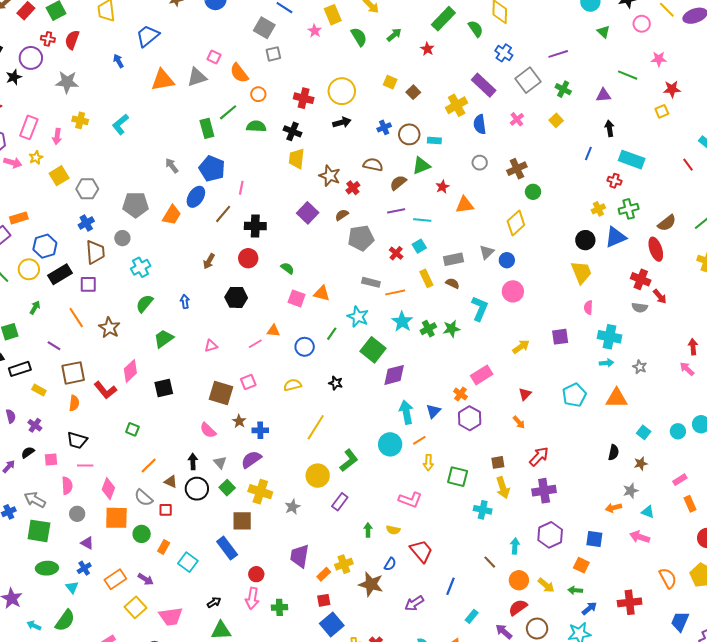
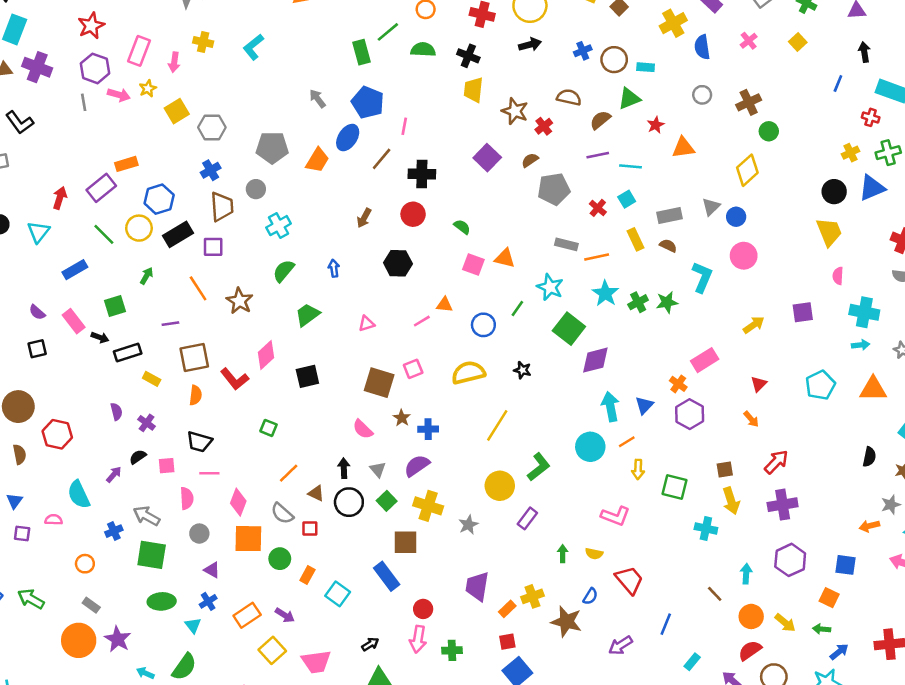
purple line: (54, 346) -> (170, 324), turned -40
yellow semicircle: (292, 385) -> (468, 373), size x1.5

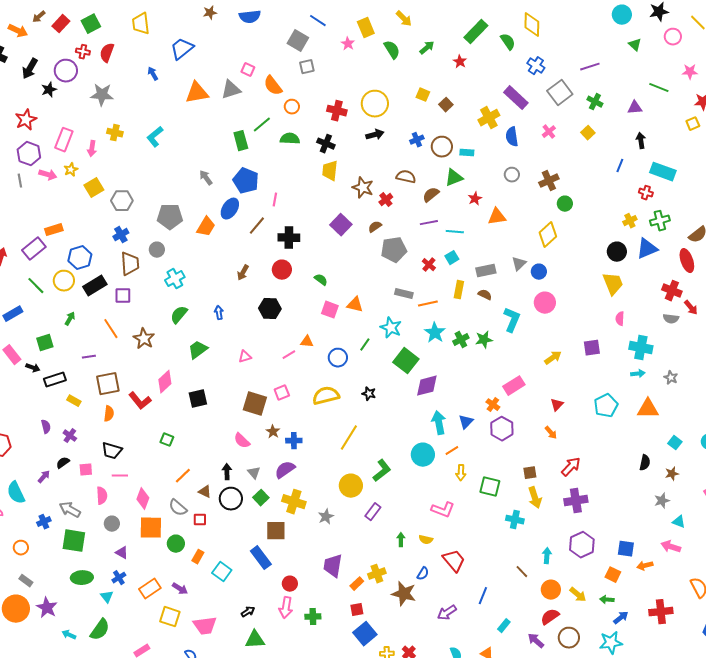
yellow rectangle: (636, 239) -> (459, 290), turned 36
orange arrow: (869, 526) -> (645, 566), moved
yellow square: (272, 650) -> (170, 617), turned -30

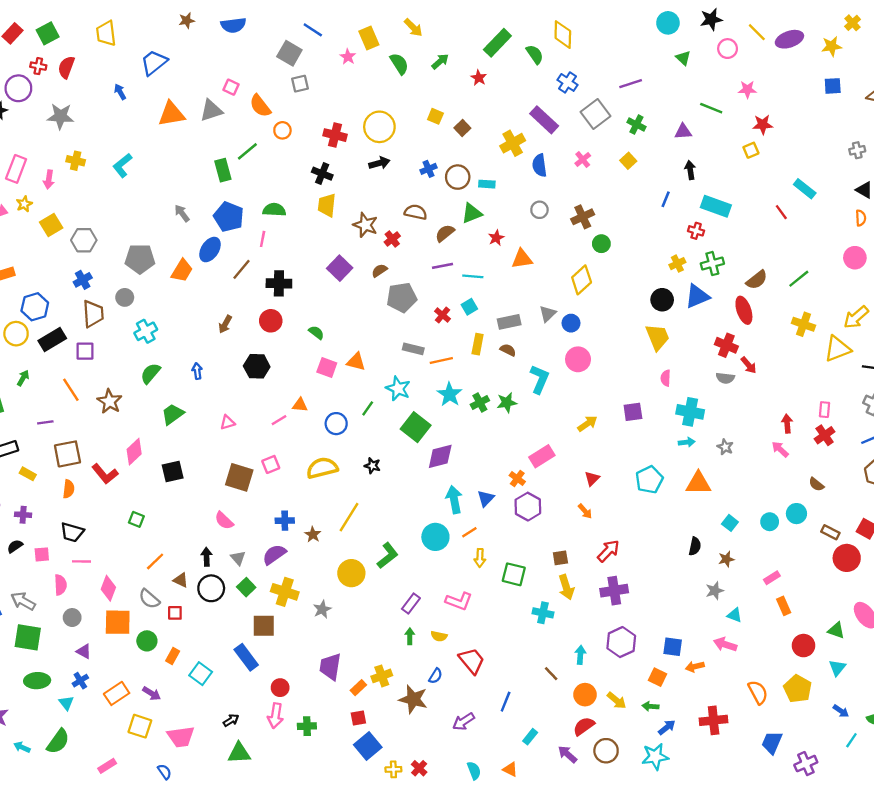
green semicircle: (290, 139) -> (274, 210), moved
brown star: (273, 432) -> (313, 535), moved
purple cross: (70, 436) -> (23, 515), turned -32
purple rectangle: (373, 512) -> (411, 604), moved

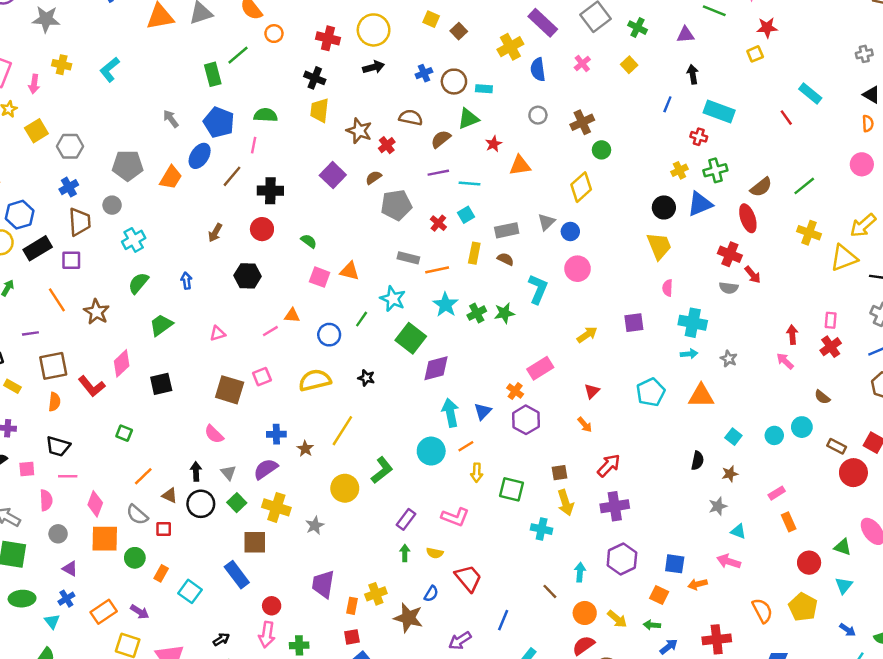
orange rectangle: (358, 688) -> (352, 606), turned -35

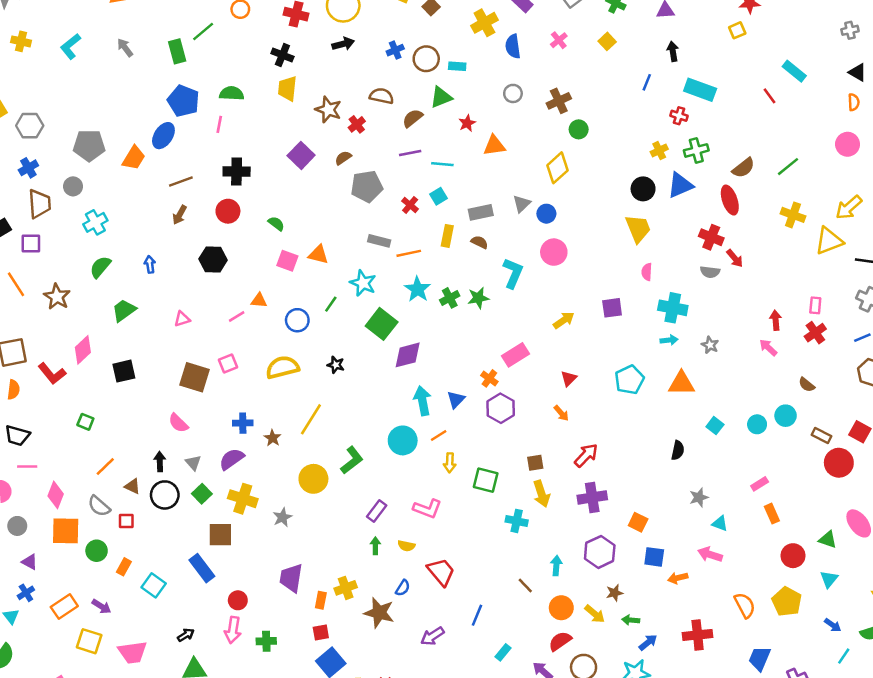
gray arrow: (171, 119) -> (125, 48), moved
brown line: (232, 176) -> (181, 181), moved, turned 30
brown star: (730, 474) -> (615, 593), moved
orange square: (659, 595) -> (638, 522), moved

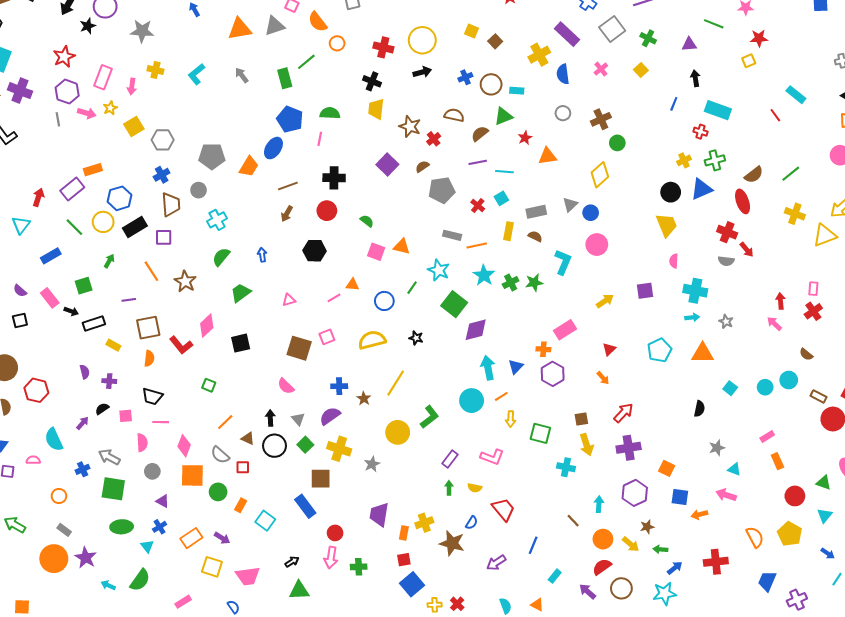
orange cross: (489, 378) -> (543, 349), turned -32

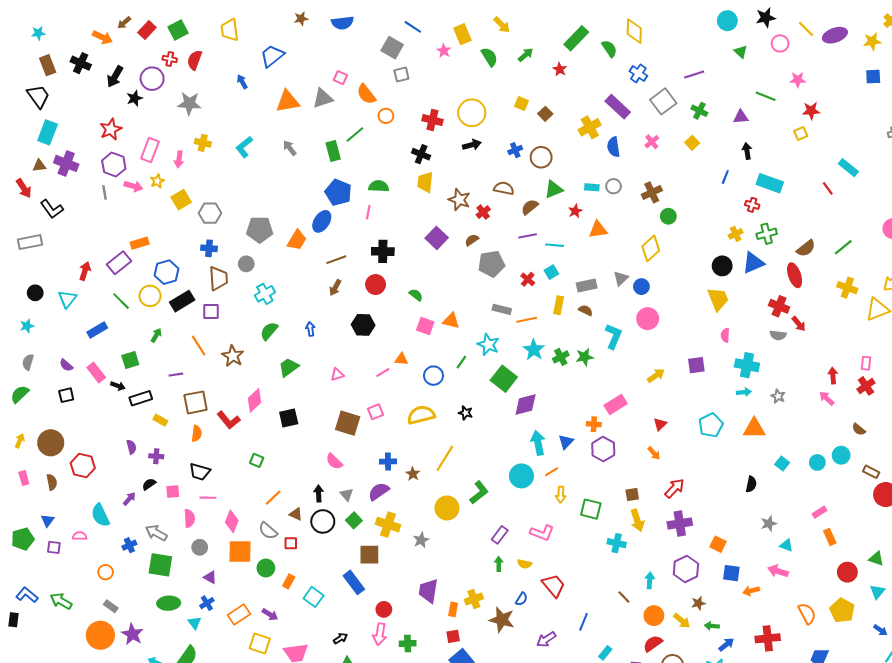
cyan rectangle: (517, 91) -> (592, 187), moved
blue cross: (162, 175) -> (209, 248), turned 35

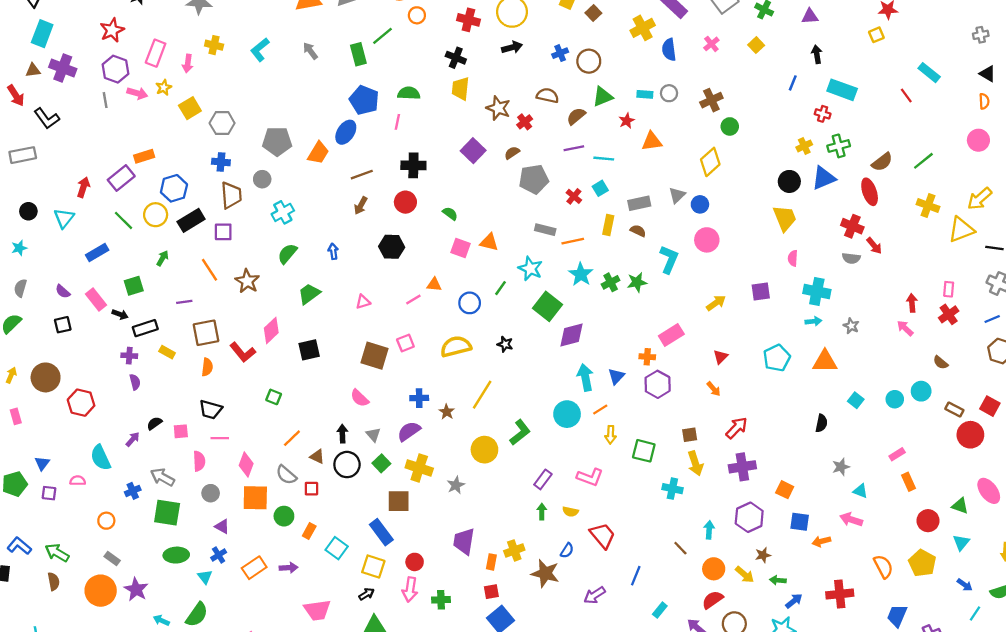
purple cross: (156, 456) -> (129, 356), moved
brown semicircle: (52, 482) -> (54, 581), moved
purple arrow: (270, 615) -> (289, 568), turned -35
yellow square: (260, 644) -> (373, 567), moved

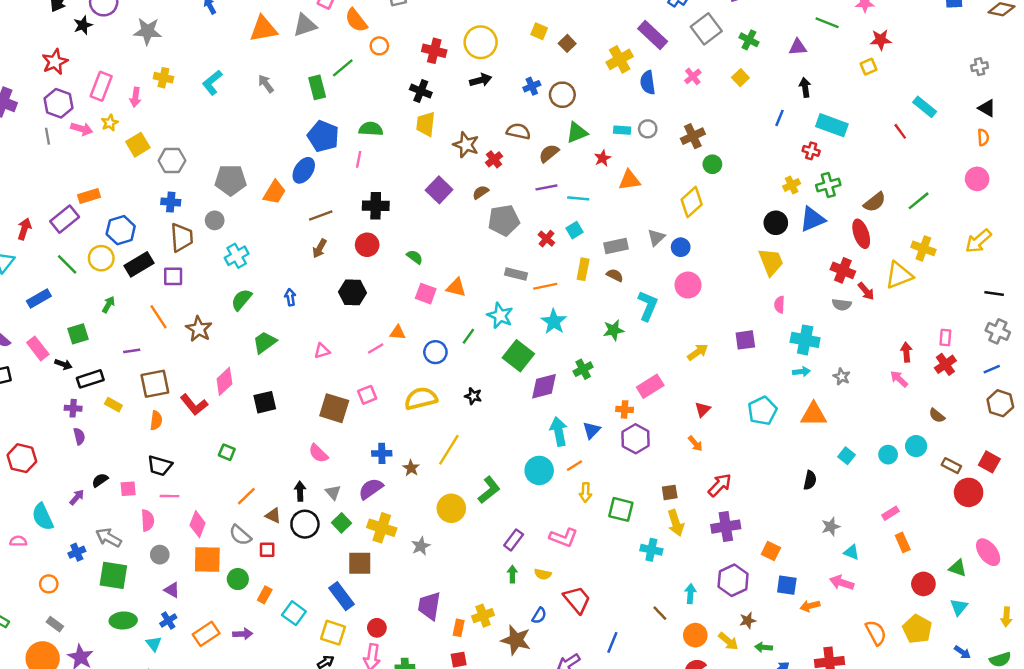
yellow triangle: (961, 230) -> (899, 275), moved
green cross: (611, 282) -> (583, 369), moved

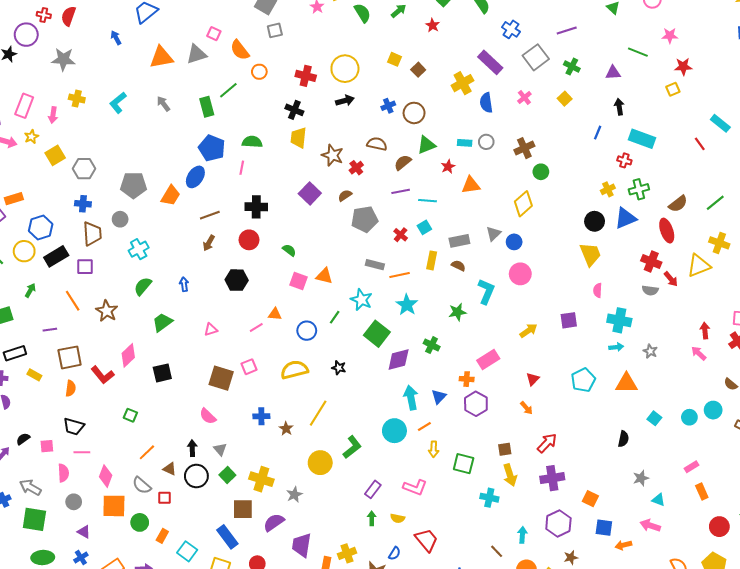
green cross: (583, 369) -> (432, 345), turned -35
purple semicircle: (371, 489) -> (274, 522), moved

